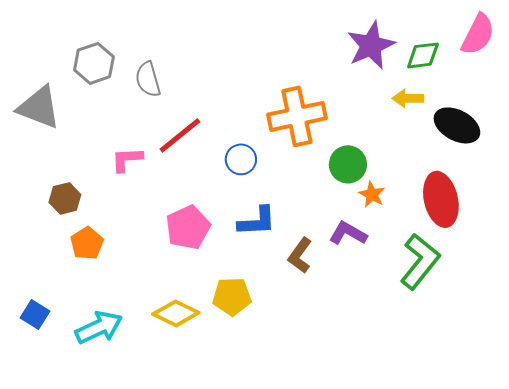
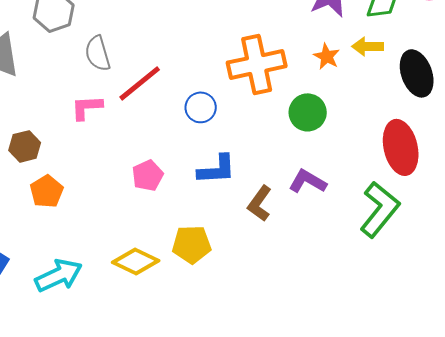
gray semicircle: (148, 79) -> (98, 53), moved
black ellipse: (457, 125) -> (417, 73), turned 42
orange star: (372, 194) -> (327, 56), moved
pink pentagon: (188, 227) -> (148, 175), size x0.7

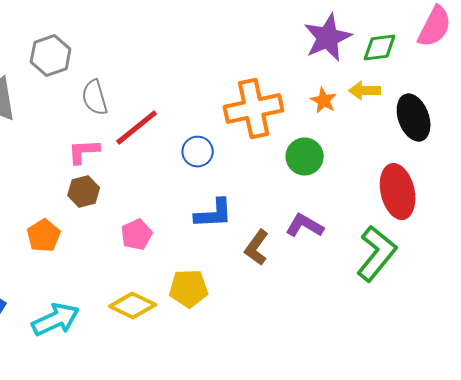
brown hexagon: (25, 146) -> (84, 192), moved
pink pentagon: (148, 175) -> (137, 235), moved

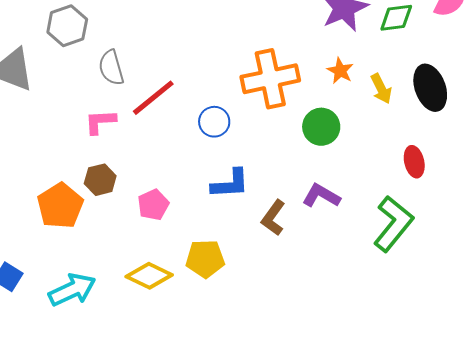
yellow arrow: (365, 91) -> (381, 89), moved, turned -116
brown hexagon: (84, 192) -> (100, 180), moved
red ellipse: (398, 192) -> (414, 162), size x0.6
orange pentagon: (44, 236) -> (60, 206), size x1.4

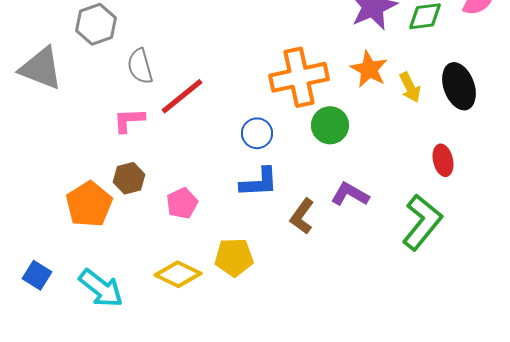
orange star: (340, 71) -> (369, 69), size x1.4
blue circle: (214, 122) -> (257, 133), moved
green circle: (321, 127) -> (330, 125), moved
cyan arrow: (72, 290) -> (101, 288), turned 63

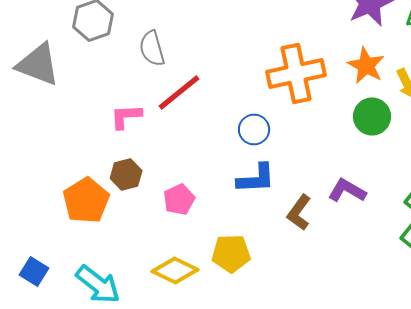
gray semicircle: (140, 66) -> (152, 48), moved
green circle: (330, 125) -> (372, 116), moved

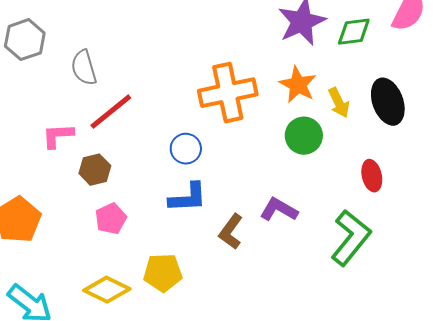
brown hexagon: (126, 174) -> (95, 170), moved

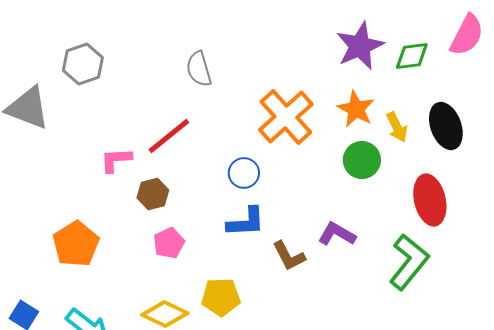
gray semicircle: (84, 68) -> (199, 69), moved
orange cross: (228, 93) -> (286, 117), turned -30
red ellipse: (372, 176) -> (430, 200), size x1.6
brown L-shape: (231, 232) -> (289, 256), turned -63

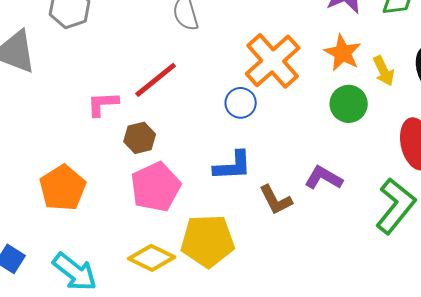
blue circle: (244, 173) -> (241, 103), moved
pink pentagon: (169, 243) -> (156, 187), size x1.6
yellow pentagon: (221, 297) -> (208, 241), size x1.4

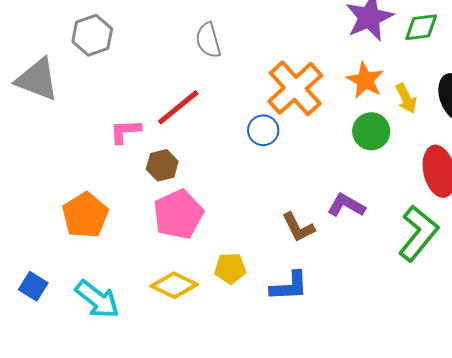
blue L-shape: (233, 166) -> (289, 286), moved
yellow pentagon: (208, 241) -> (230, 268), size x0.6

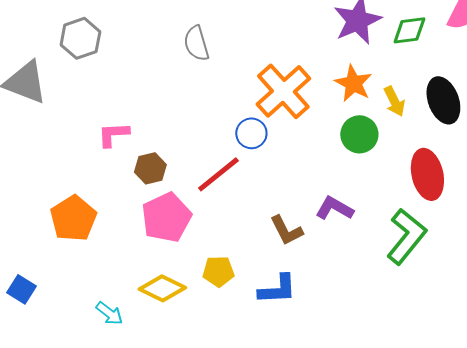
red line: (178, 107) -> (218, 174), moved
cyan arrow: (97, 299) -> (109, 313), moved, size x0.6

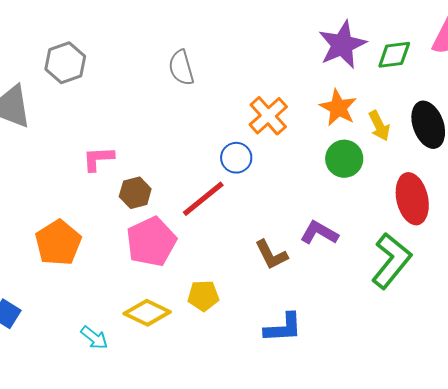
orange cross: (283, 91) -> (268, 116), size x0.7
blue L-shape: (277, 289) -> (283, 328), moved

